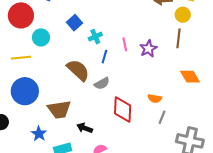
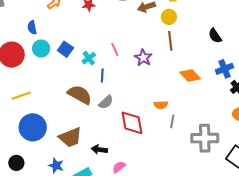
cyan circle: (41, 37) -> (41, 48), moved
pink line: (125, 44) -> (115, 49), moved

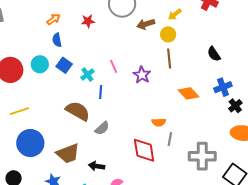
blue semicircle: (32, 28) -> (57, 40), moved
gray semicircle: (106, 102) -> (102, 128), moved
red diamond: (132, 123) -> (144, 150), moved

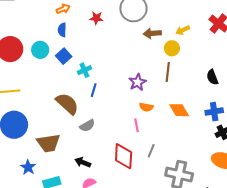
pink line: (114, 66) -> (137, 125), moved
orange semicircle: (159, 122) -> (146, 107), moved
black arrow: (97, 166) -> (83, 162), moved

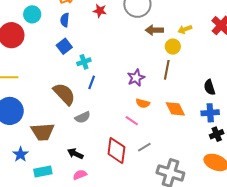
cyan circle: (40, 50) -> (32, 14), moved
black semicircle: (212, 77) -> (209, 87), moved
pink line: (137, 125) -> (132, 121), turned -48
gray line: (151, 151) -> (144, 147), turned 32

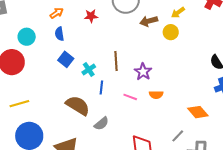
brown line: (167, 70) -> (116, 61), moved
orange diamond: (175, 109) -> (198, 112), moved
pink line: (132, 121) -> (130, 97), moved
gray line: (144, 147) -> (178, 136), moved

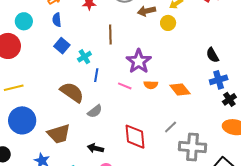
brown line: (116, 61) -> (110, 35), moved
purple star: (143, 72) -> (139, 61), size x1.4
orange diamond: (198, 112) -> (180, 90), moved

